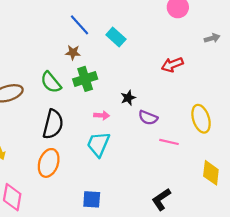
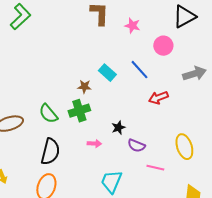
blue line: (80, 25) -> (139, 70), moved
gray arrow: (212, 38) -> (194, 74), size x1.6
brown star: (73, 52) -> (84, 87), moved
cyan trapezoid: (98, 144) -> (111, 182), moved

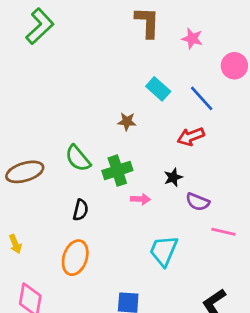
cyan rectangle: (107, 73) -> (158, 89), moved
red arrow: (158, 98) -> (191, 137), moved
green cross: (79, 111) -> (117, 171), moved
black semicircle: (50, 152) -> (81, 210), size x0.6

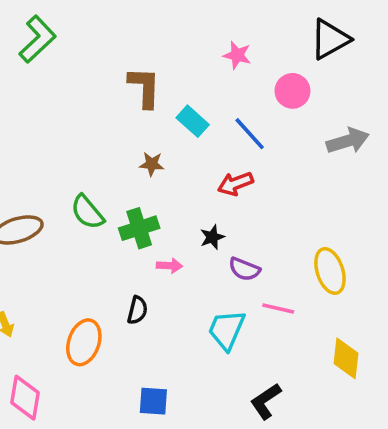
brown L-shape: (147, 22) -> (144, 87), moved
black semicircle: (81, 210) -> (137, 310), moved
cyan trapezoid: (164, 251) -> (227, 330), moved

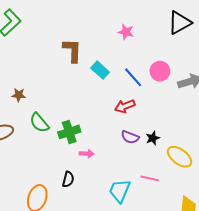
pink circle: (292, 91) -> (160, 71), moved
brown star: (152, 164) -> (19, 95), moved
black star: (212, 237) -> (153, 138), moved
purple semicircle: (244, 269) -> (130, 137), moved
yellow ellipse: (330, 271) -> (180, 157), turned -35

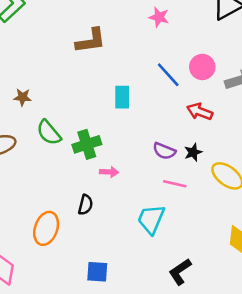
brown L-shape: (72, 51) -> (91, 41), turned 80
cyan rectangle: (100, 70) -> (122, 97), moved, turned 48
red arrow: (125, 106) -> (200, 112), moved, turned 42
pink line: (150, 178) -> (175, 184), moved

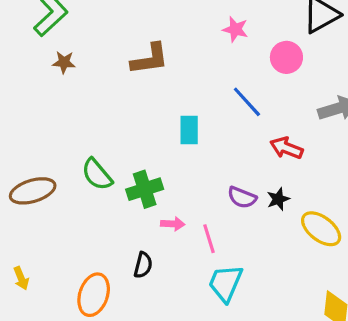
pink circle: (202, 67) -> (286, 57), moved
brown star: (22, 97) -> (64, 62), moved
pink line: (175, 184) -> (209, 239), moved, turned 60

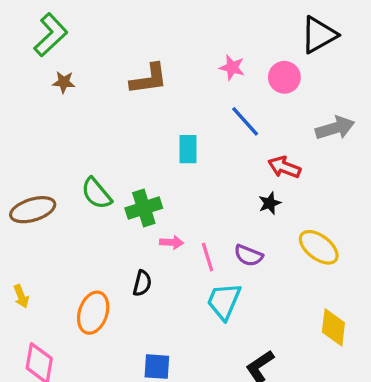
pink star: (235, 29) -> (232, 67), moved
purple semicircle: (242, 197) -> (248, 255), moved
black star: (278, 199) -> (270, 203), moved

